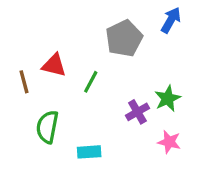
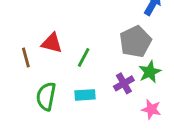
gray pentagon: (124, 38) -> (135, 42), moved
cyan rectangle: (89, 152) -> (85, 95), moved

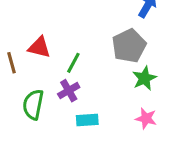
purple cross: (124, 83) -> (69, 91), moved
cyan rectangle: (85, 95) -> (87, 120), moved

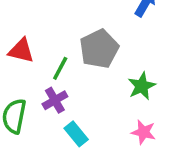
gray pentagon: (129, 46) -> (99, 49), moved
cyan rectangle: (87, 120) -> (76, 134), turned 55

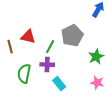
purple cross: (55, 100) -> (47, 65), turned 32

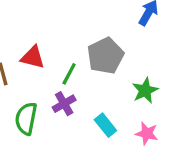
purple cross: (47, 65) -> (64, 104), turned -32
cyan rectangle: (59, 84) -> (105, 125), moved

